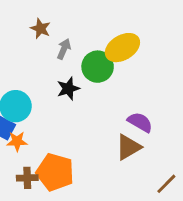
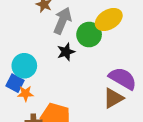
gray arrow: (64, 49) -> (62, 21), size x1.6
purple semicircle: (140, 122) -> (123, 78), size x1.4

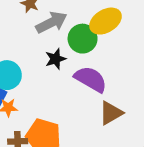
gray arrow: (62, 21) -> (51, 22), turned 40
purple semicircle: (123, 78) -> (91, 79), moved

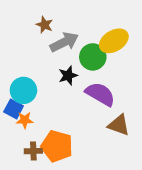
brown triangle: (111, 113) -> (119, 125), turned 50

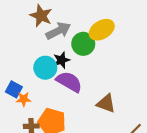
brown star: (44, 25) -> (41, 16), size x1.5
cyan circle: (23, 90) -> (45, 68), moved
purple semicircle: (100, 94) -> (69, 82), moved

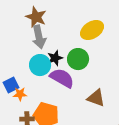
gray arrow: (58, 31) -> (39, 37), moved, turned 105
green circle: (83, 44) -> (78, 59), moved
blue square: (14, 89) -> (11, 85), turned 35

